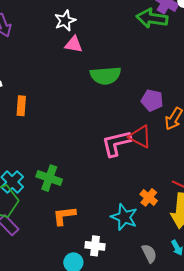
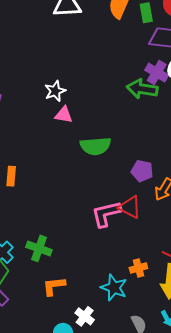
orange cross: (149, 197) -> (138, 268), turned 36
white cross: (95, 246) -> (85, 316), turned 30

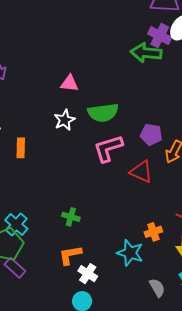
white star: (55, 91) -> (65, 120), moved
pink L-shape: (106, 214) -> (108, 148), moved
green cross: (39, 248) -> (71, 217), moved, size x0.7
white cross: (85, 316) -> (88, 274), moved

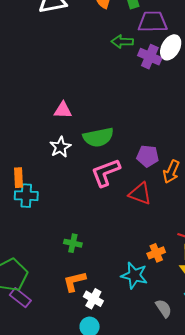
green arrow: (146, 53) -> (122, 42), moved, size x0.7
cyan cross: (16, 224) -> (26, 196), moved, turned -35

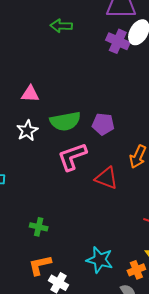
green arrow: (122, 42) -> (61, 26), moved
purple pentagon: (148, 156) -> (103, 124), moved
orange cross: (156, 253) -> (136, 270), moved

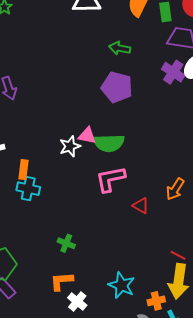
pink triangle: (30, 94) -> (87, 136), moved
purple pentagon: (103, 124) -> (117, 87), moved, size x1.4
red triangle: (107, 178) -> (141, 206), size x0.7

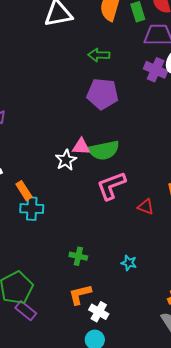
orange rectangle: (24, 170) -> (24, 191), turned -30
cyan star: (122, 285) -> (129, 263), moved, size x0.6

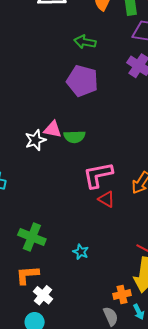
green semicircle: (104, 150) -> (74, 137), size x0.7
pink L-shape: (111, 186) -> (98, 175), moved
green cross: (78, 256) -> (32, 237), size x1.5

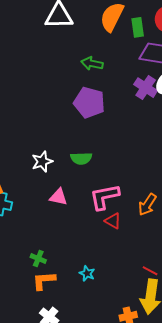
pink triangle: (53, 129) -> (58, 197), moved
green cross: (32, 237) -> (38, 259), size x0.6
orange L-shape: (27, 275) -> (44, 281), moved

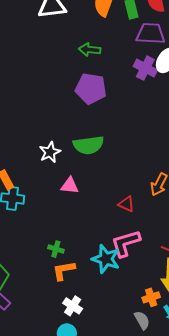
green semicircle: (81, 158) -> (88, 145), size x1.4
pink L-shape: (104, 197) -> (126, 243), moved
cyan star: (87, 273) -> (106, 259), size x1.8

